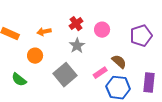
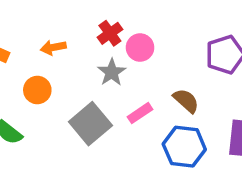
pink circle: (102, 30) -> (140, 48), moved
pink rectangle: (100, 73) -> (140, 113), moved

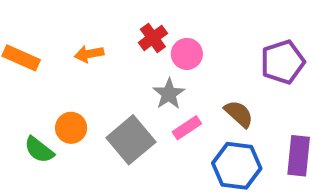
gray star: (112, 72) -> (169, 94), moved
orange circle: (37, 90) -> (71, 128), moved

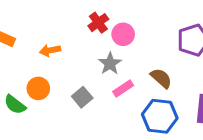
orange arrow: (89, 54) -> (50, 50), moved
gray square: (131, 140) -> (82, 97), size x0.6

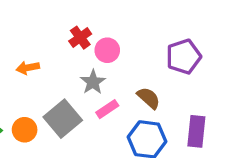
orange circle: (38, 88) -> (25, 130), moved
gray square: (82, 97) -> (63, 119), size x1.6

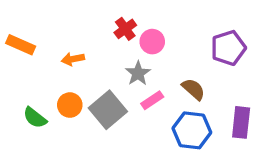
orange circle: (25, 130) -> (70, 105), moved

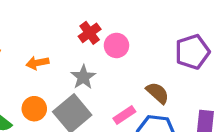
gray star: (138, 73) -> (83, 77), moved
pink rectangle: (152, 100) -> (124, 115), moved

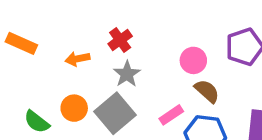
red cross: (90, 33) -> (120, 40), moved
pink circle: (116, 45) -> (193, 60), moved

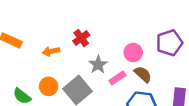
gray star: (127, 74) -> (98, 65), moved
pink rectangle: (171, 115) -> (117, 78), moved

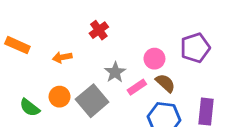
red cross: (81, 38) -> (99, 30), moved

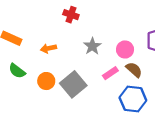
red cross: (99, 30) -> (71, 15), moved, turned -35
gray star: (115, 72) -> (92, 46), moved
green semicircle: (30, 107) -> (17, 71), moved

